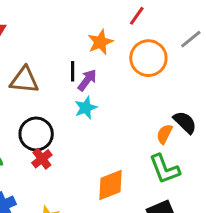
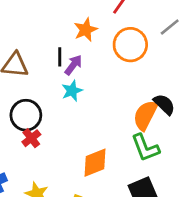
orange semicircle: (164, 134) -> (145, 115), size x1.6

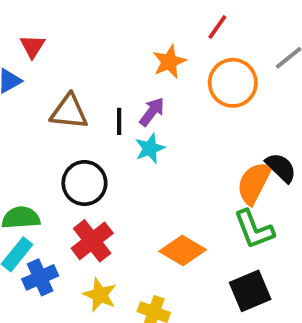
black line: (60, 57) -> (119, 121), moved
red cross: (31, 138) -> (92, 241), moved, size x1.5
orange diamond: (95, 163) -> (183, 250), turned 52

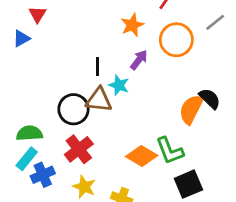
brown triangle: (69, 112) -> (99, 100), moved
purple arrow: (152, 112) -> (139, 60), moved
cyan star: (150, 148) -> (119, 85), turned -30
green L-shape: (254, 229) -> (170, 151), moved

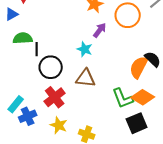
black line: (98, 66) -> (37, 49), moved
brown triangle: (99, 100) -> (86, 78), moved
green semicircle: (29, 133) -> (23, 38), moved
orange diamond: (142, 156) -> (143, 97), moved

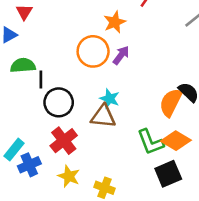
orange circle: (128, 15) -> (93, 51), moved
cyan star: (85, 49) -> (110, 99), moved

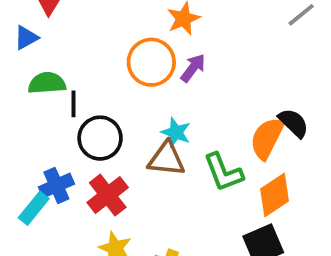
orange diamond: (176, 141) -> (275, 195), turned -64
green L-shape: (150, 142) -> (223, 172), moved
blue cross: (29, 165) -> (56, 186), moved

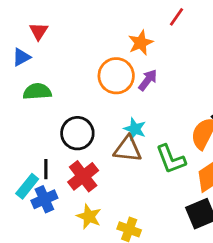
black line: (74, 104) -> (46, 169), moved
blue cross: (56, 186) -> (44, 199), moved

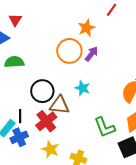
brown triangle: (128, 149) -> (59, 105), moved
green L-shape: (171, 159) -> (105, 127), moved

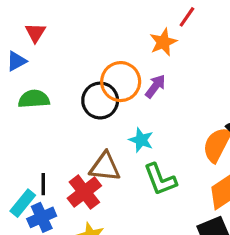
orange star: (86, 28) -> (163, 42), moved
black circle: (42, 91) -> (100, 101), moved
green L-shape: (105, 127) -> (160, 179), moved

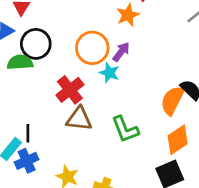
black circle: (100, 101) -> (36, 44), moved
cyan star: (141, 140) -> (109, 73), moved
red cross: (84, 192) -> (70, 90), moved

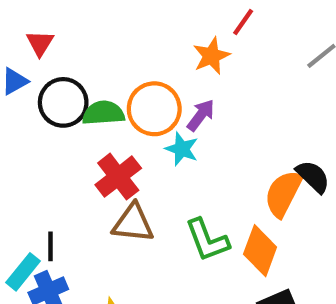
green semicircle: (20, 62) -> (103, 113), moved
orange diamond: (178, 140) -> (260, 251), moved, turned -36

